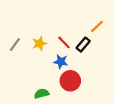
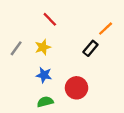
red line: (64, 42) -> (50, 19), moved
blue star: (61, 62) -> (44, 75), moved

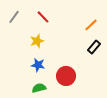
gray line: (16, 48) -> (14, 17), moved
black rectangle: (90, 48) -> (94, 47), moved

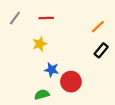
red line: (43, 17) -> (46, 18), turned -48
blue star: (38, 65) -> (52, 70), moved

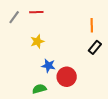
red line: (46, 18) -> (36, 12), moved
orange line: (98, 27) -> (92, 25), turned -48

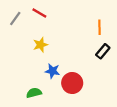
red line: (36, 12) -> (39, 13), turned 32
green semicircle: (39, 89) -> (34, 93), moved

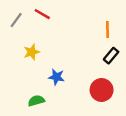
yellow star: (40, 45) -> (32, 52), moved
red circle: (72, 83) -> (102, 90), moved

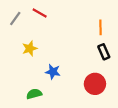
black rectangle: (111, 56) -> (104, 52), turned -64

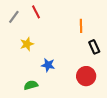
red line: (40, 13) -> (36, 12), turned 32
orange line: (101, 27) -> (81, 26), moved

